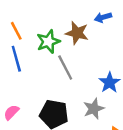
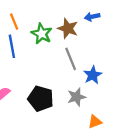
green star: (48, 42) -> (42, 34), turned -30
gray line: (65, 67) -> (71, 59), moved

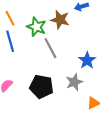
gray line: (71, 59) -> (50, 48), moved

